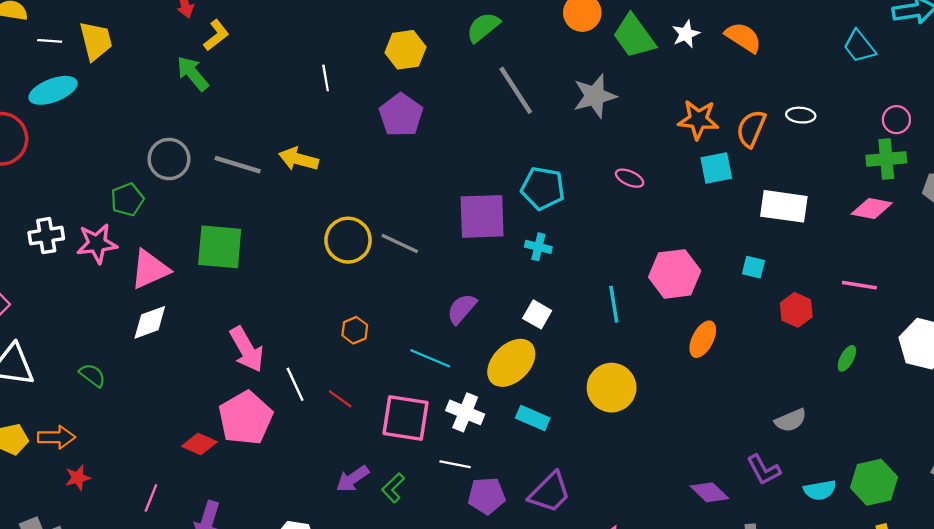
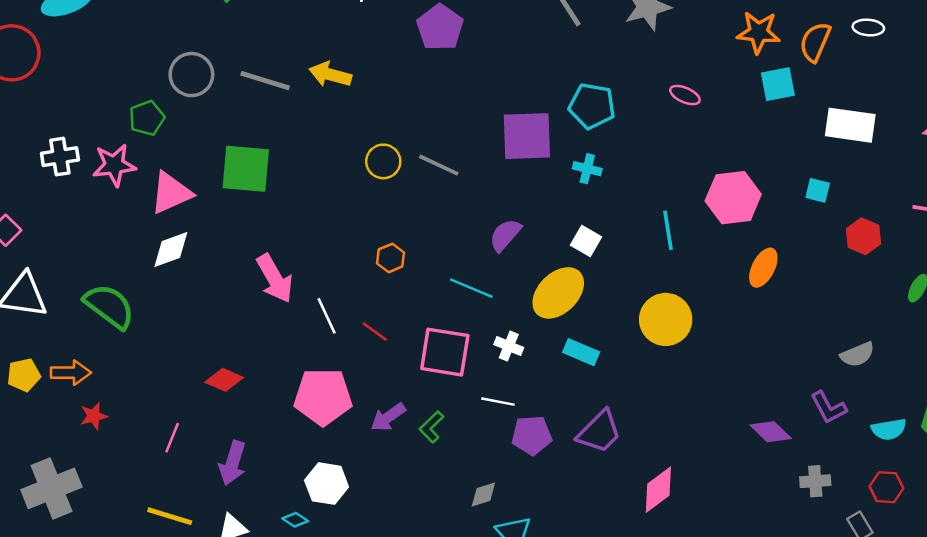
yellow circle: (348, 240) -> (383, 161), size x0.7
green semicircle: (92, 375) -> (109, 306), size x1.8
white cross: (465, 412) -> (509, 346), size x0.7
pink pentagon: (246, 418) -> (323, 397), moved, turned 30

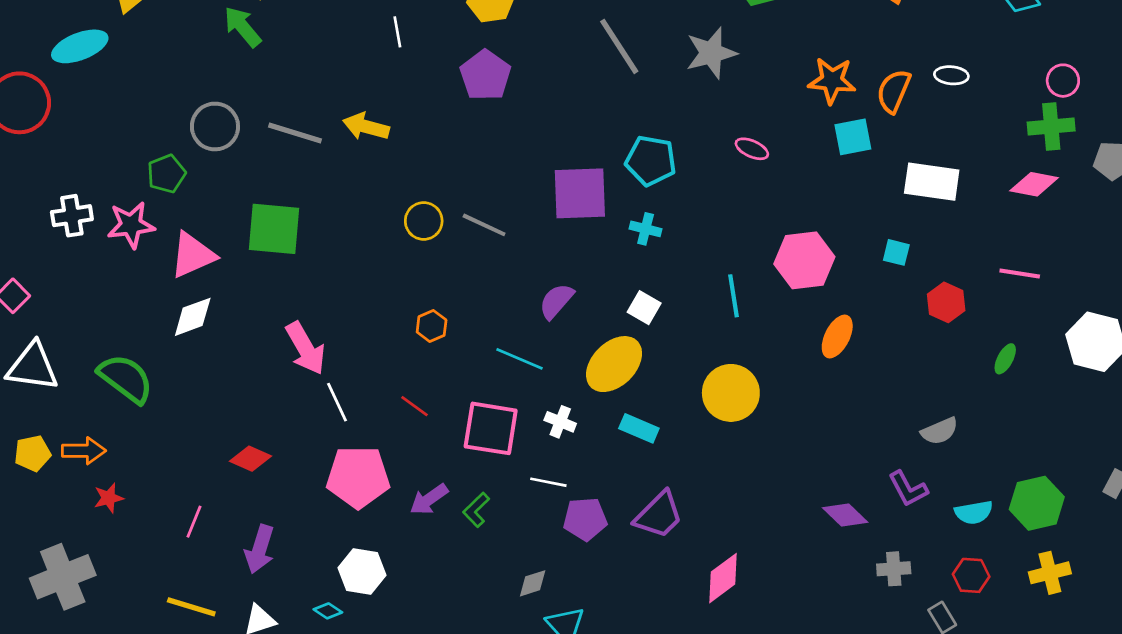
white line: (327, 316) -> (337, 402), moved

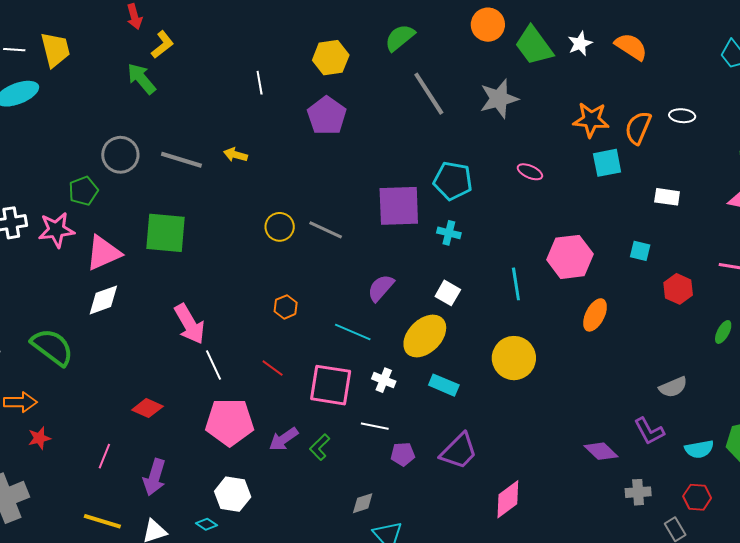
yellow arrow: (366, 126) -> (236, 155), size x0.7
white rectangle: (932, 182) -> (667, 197), size x0.6
purple pentagon: (585, 519) -> (403, 454), size x0.7

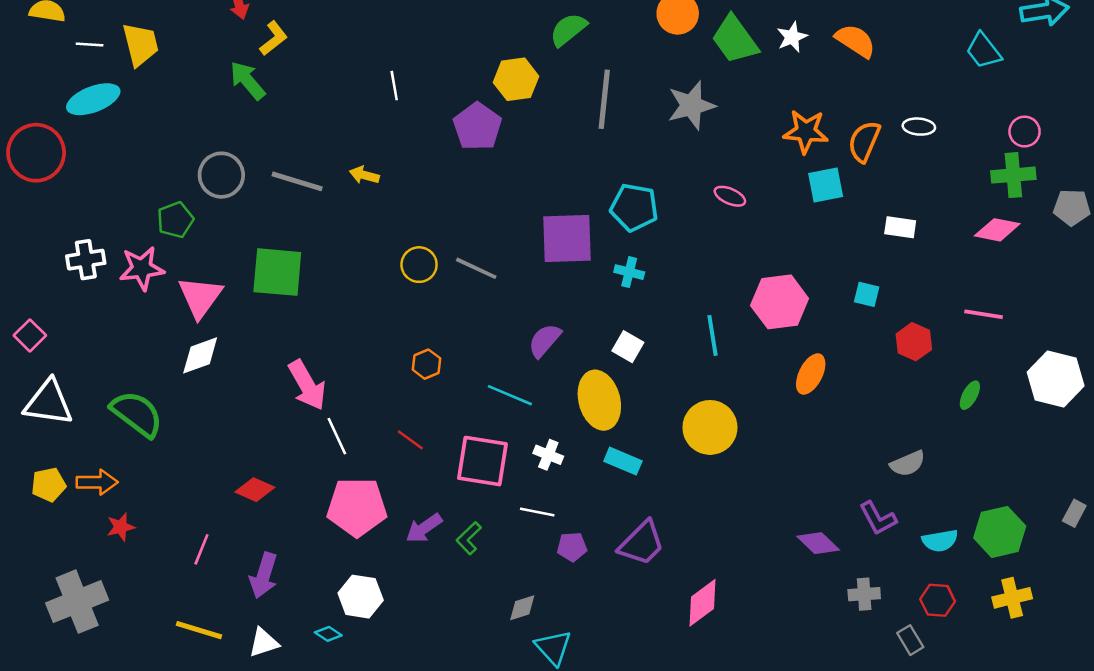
yellow hexagon: (331, 58) -> (516, 79), moved
gray line: (429, 94) -> (604, 99), turned 39
pink triangle: (103, 253) -> (200, 297), turned -30
yellow ellipse: (425, 336) -> (599, 400), turned -60

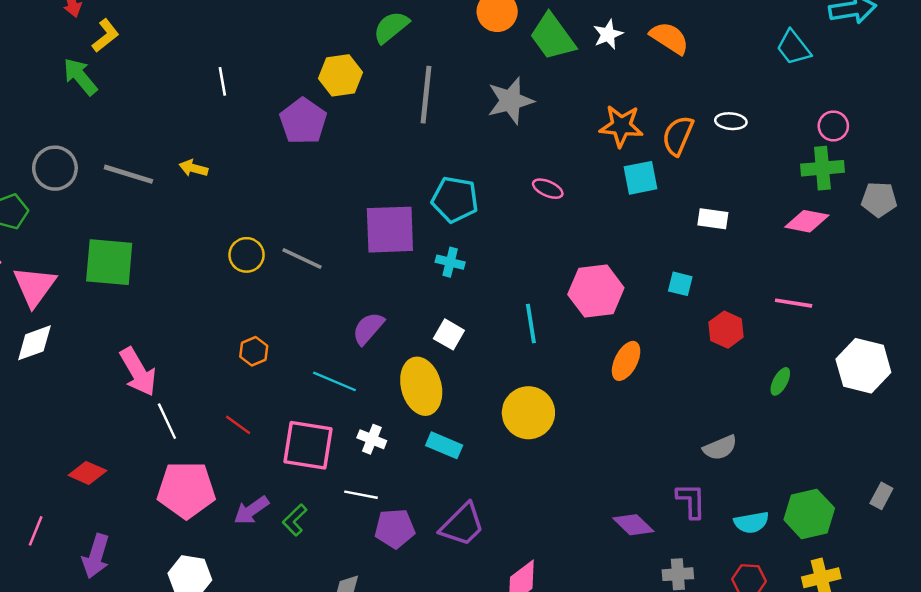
purple L-shape: (878, 518) -> (691, 501), turned -153
purple pentagon: (572, 547) -> (395, 528), size x1.4

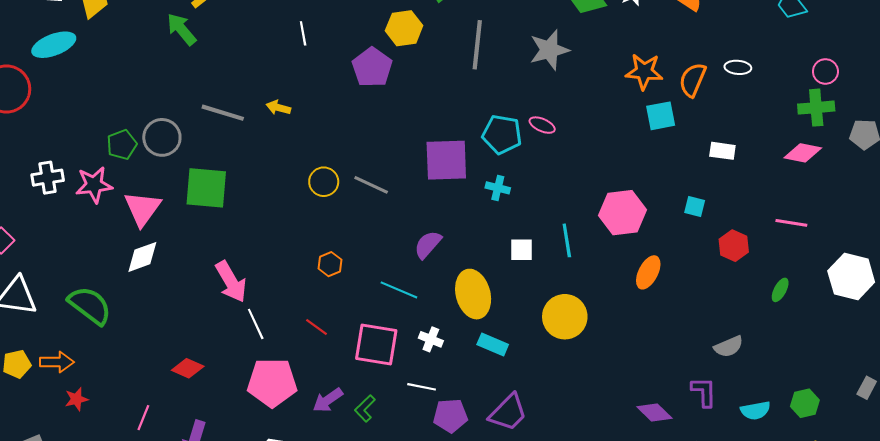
gray circle: (55, 168) -> (162, 137), moved
pink ellipse: (548, 189) -> (542, 125), moved
white square: (449, 334) -> (522, 250), moved, turned -30
green hexagon: (809, 514) -> (805, 403), size x0.7

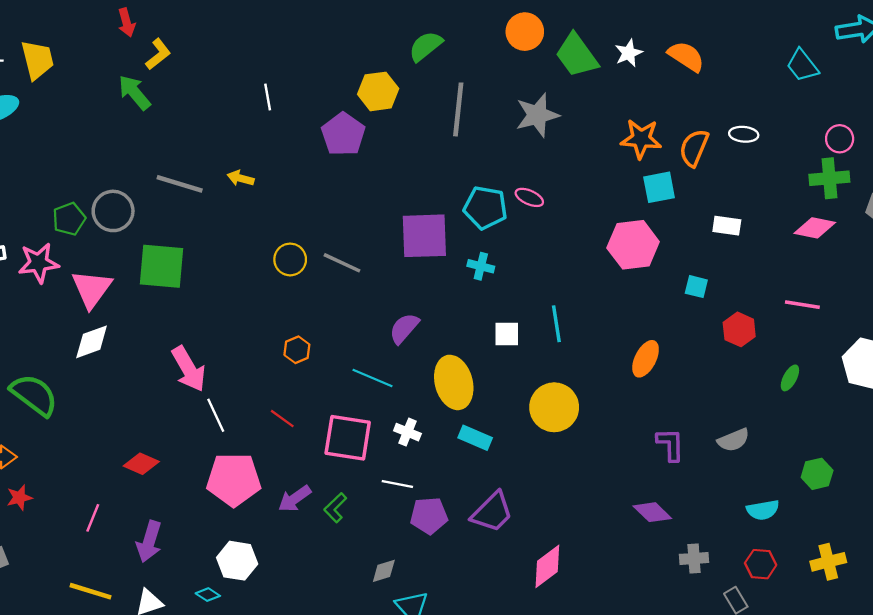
pink hexagon: (622, 213) -> (633, 245), moved
purple L-shape: (704, 392) -> (670, 445), moved
green hexagon: (805, 403) -> (817, 474), moved

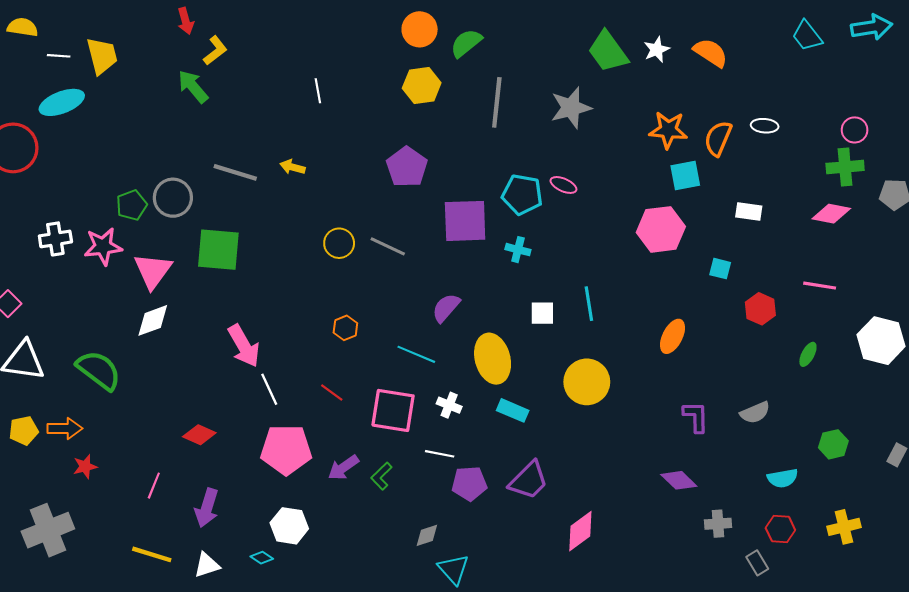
orange circle: (525, 32) -> (420, 29), moved
cyan trapezoid: (802, 65) -> (807, 36), moved
purple pentagon: (343, 134) -> (407, 167), moved

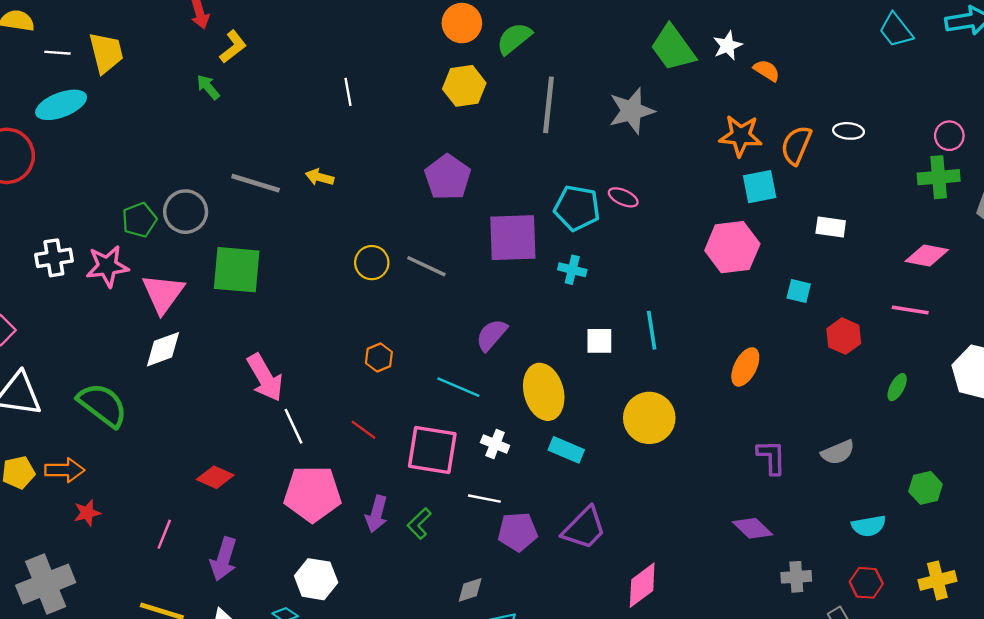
orange semicircle: (711, 53) -> (767, 70), moved, size x0.7
green arrow: (193, 87) -> (208, 87), size x0.7
pink diamond: (831, 214) -> (927, 255), moved
purple arrow: (343, 468) -> (377, 514), turned -40

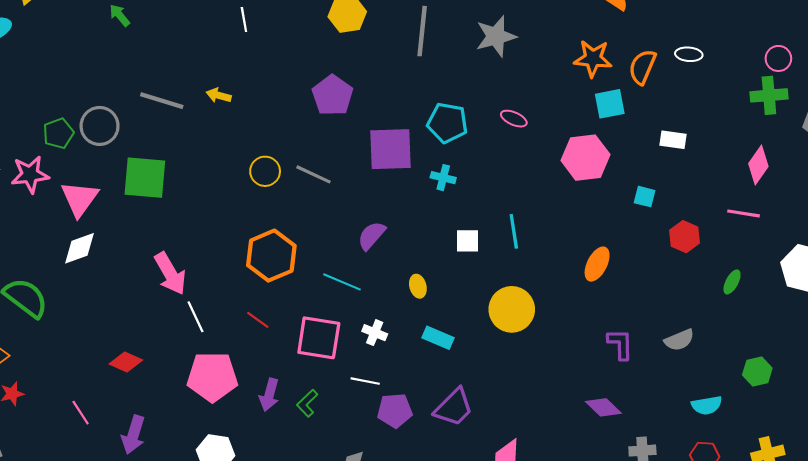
pink ellipse: (623, 197) -> (514, 119), moved
pink diamond: (927, 255) -> (758, 165), turned -66
orange hexagon: (379, 357) -> (271, 256), size x2.0
yellow ellipse: (544, 392) -> (418, 286), size x0.5
pink line: (164, 534) -> (81, 413), turned -55

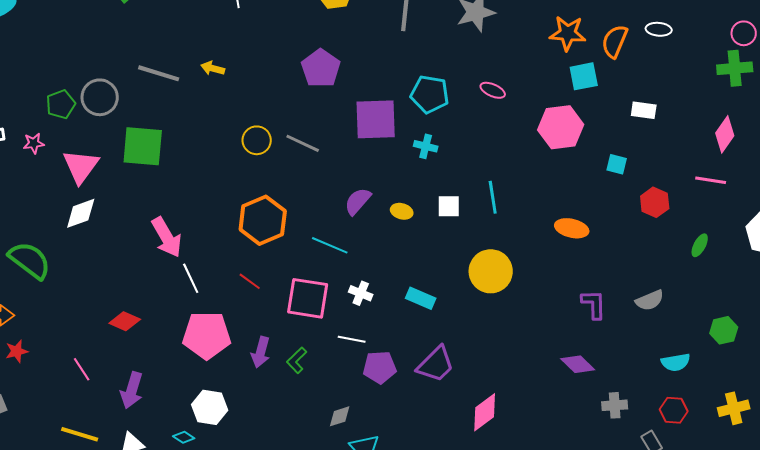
pink star: (30, 174) -> (34, 143), size x0.6
orange ellipse: (597, 264) -> (572, 228), turned 76
yellow ellipse: (418, 286) -> (402, 211), moved, turned -60

